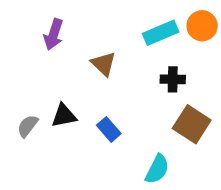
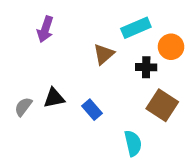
orange circle: (202, 26) -> (171, 47), moved
brown triangle: (104, 64) -> (104, 54), moved, turned 35
cyan semicircle: (157, 169) -> (133, 143), turned -40

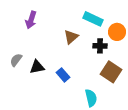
cyan rectangle: (136, 28) -> (93, 19), turned 48
gray semicircle: (23, 107) -> (16, 60), moved

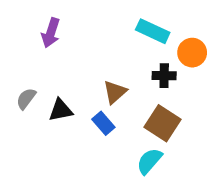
brown triangle: (71, 37) -> (115, 92), moved
brown square: (111, 72) -> (163, 123), moved
cyan semicircle: (91, 98) -> (149, 161), turned -126

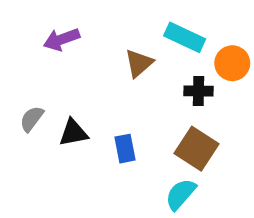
purple arrow: (51, 33) -> (61, 39), turned 52
brown triangle: (115, 92) -> (139, 63), moved
blue rectangle: (103, 123) -> (125, 149), turned 30

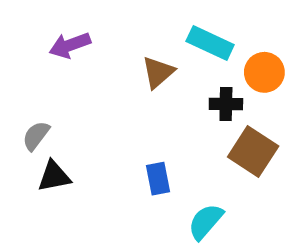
black triangle: (73, 133) -> (54, 176), moved
blue rectangle: (125, 149) -> (158, 179), moved
brown square: (197, 149) -> (253, 151), moved

